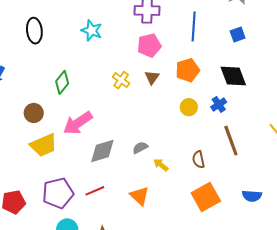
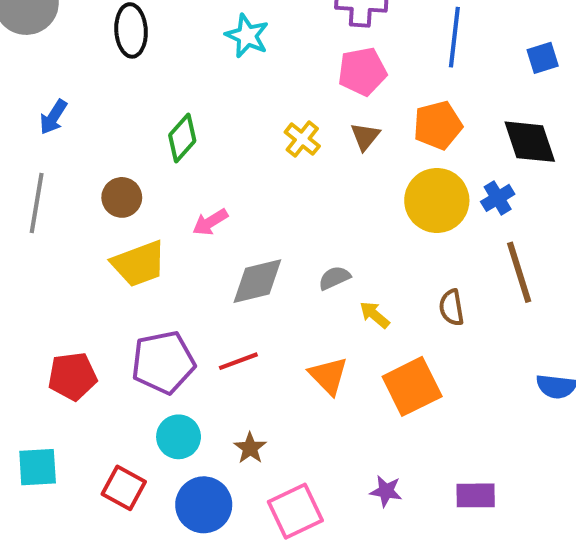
yellow circle: (189, 107) -> (437, 200), size x1.8
pink arrow: (78, 123) -> (210, 222), size x0.6
orange square: (206, 197) -> (412, 386), moved

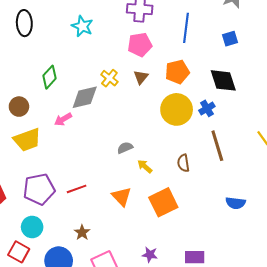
gray diamond: (257, 281) -> (85, 97), moved
cyan circle: (179, 437) -> (32, 227), moved

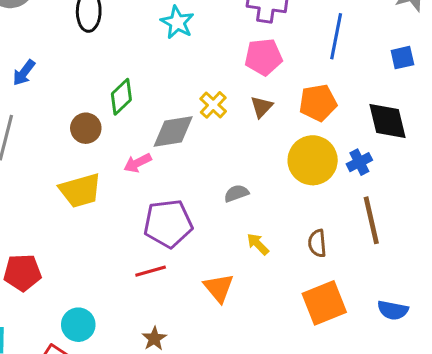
brown circle: (19, 107) -> (86, 128), moved
gray semicircle: (125, 148) -> (236, 193), moved
purple pentagon: (39, 189) -> (168, 223), moved
orange square: (163, 202) -> (324, 303), moved

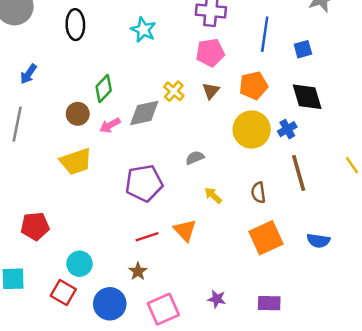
blue square: (402, 58) -> (303, 49), moved
pink arrow: (138, 163) -> (110, 125), moved
red line: (151, 271) -> (147, 237), moved

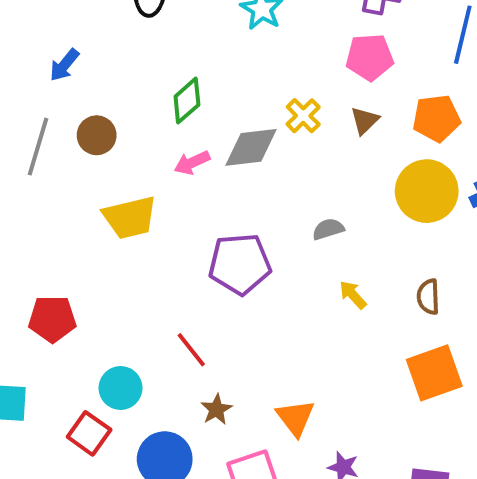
brown circle: (78, 114) -> (97, 135), moved
orange triangle: (185, 230) -> (295, 418), moved
red line: (147, 237) -> (191, 350), moved, turned 65

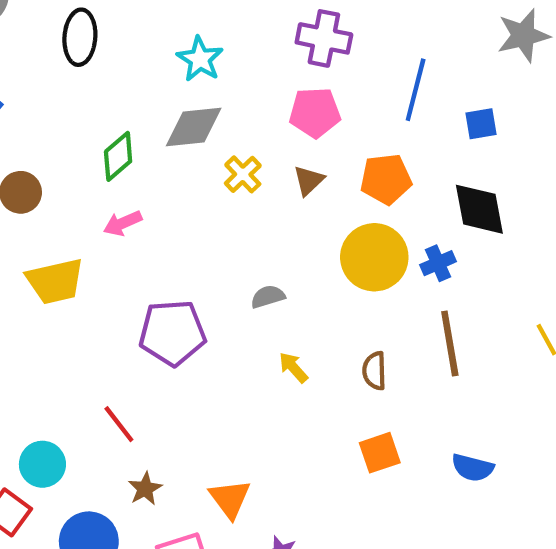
gray diamond: (251, 147) -> (194, 127), moved
orange square: (434, 373) -> (380, 453), size x0.7

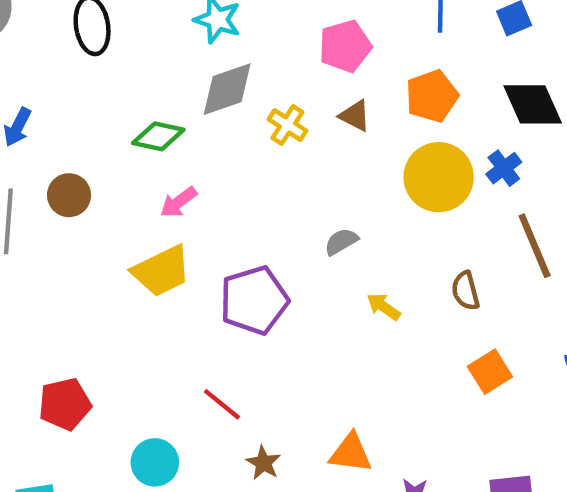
green diamond: (118, 156) -> (158, 136), turned 66
brown triangle: (309, 180) -> (355, 116), turned -36
yellow trapezoid: (55, 281) -> (161, 271), moved
orange triangle: (230, 499) -> (351, 453), turned -33

